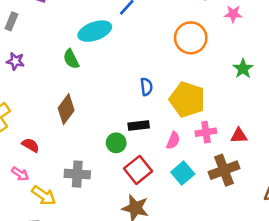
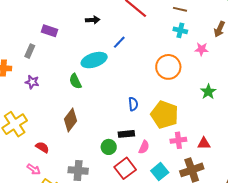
pink semicircle: (173, 140) -> (144, 147), moved

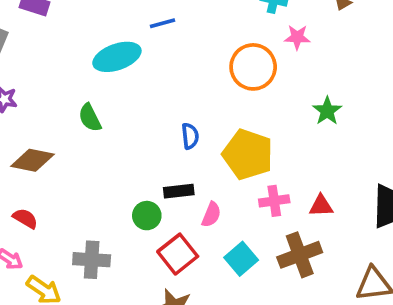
blue line: (119, 42) -> (162, 23), turned 32
pink star: (202, 49) -> (297, 37), moved
green semicircle: (75, 81) -> (90, 118), moved
brown diamond: (71, 120) -> (32, 160), moved, turned 65

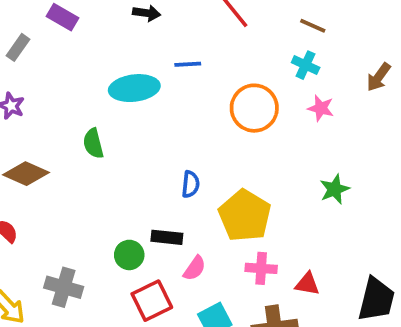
orange circle: (253, 67) -> (254, 108), moved

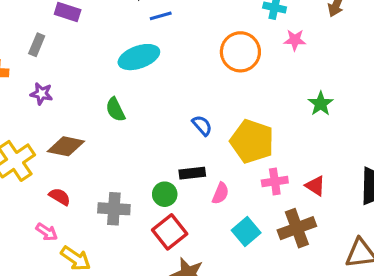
blue line: (188, 64) -> (161, 16), moved
blue semicircle: (191, 184) -> (202, 125), turned -35
red triangle: (307, 284) -> (315, 186), turned 35
gray cross: (64, 287) -> (114, 209), moved
red square: (152, 301) -> (170, 232), moved

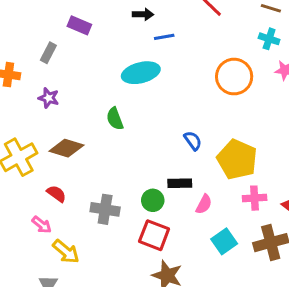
red square: (170, 232) -> (154, 235), turned -36

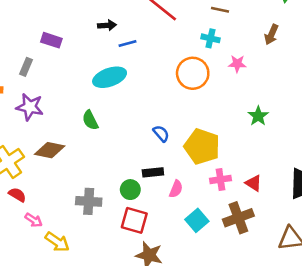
cyan cross: (269, 39) -> (210, 38), moved
purple star: (49, 98) -> (30, 107), size x1.5
red semicircle: (56, 194) -> (17, 195), moved

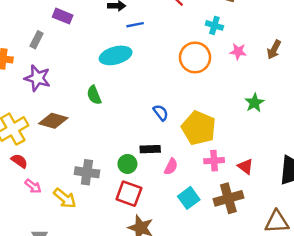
brown arrow: (271, 35) -> (274, 50), moved
yellow arrow: (57, 242) -> (65, 198), moved

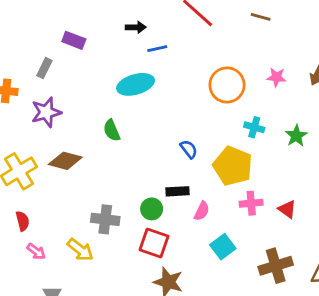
cyan cross: (214, 25) -> (254, 127), moved
purple star: (37, 78) -> (46, 112), turned -30
red semicircle: (19, 161) -> (23, 221), moved, turned 42
pink arrow: (33, 186) -> (36, 251), moved
brown cross: (228, 198) -> (276, 266), moved

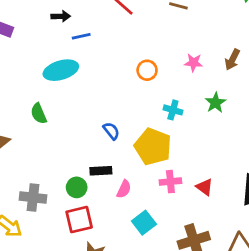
orange circle: (227, 85) -> (147, 70), size x0.6
green star: (296, 136) -> (216, 103), moved
red square: (154, 243) -> (79, 220), turned -32

